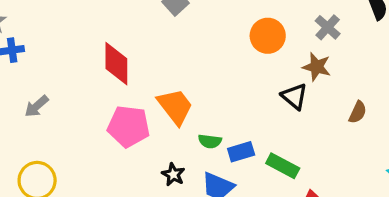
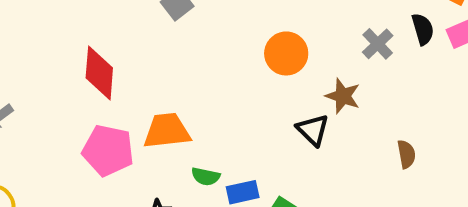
gray cross: (328, 27) -> (378, 44), moved
orange trapezoid: (175, 107) -> (167, 131), turned -63
brown semicircle: (358, 112) -> (406, 154), moved, turned -40

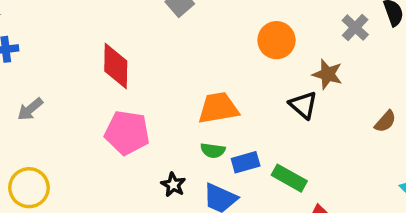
orange trapezoid: (167, 131) -> (218, 108), moved
brown semicircle: (406, 154) -> (385, 121), turned 55

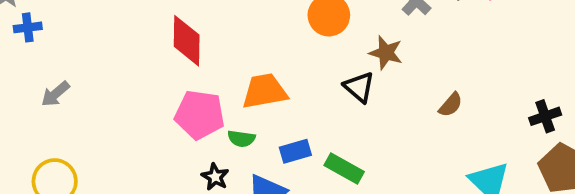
red diamond: (116, 66) -> (187, 41), moved
pink pentagon: (127, 133) -> (200, 115), moved
green semicircle: (213, 150) -> (241, 139), moved

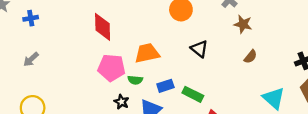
blue cross: (28, 27) -> (31, 18), moved
brown star: (386, 53) -> (243, 24), moved

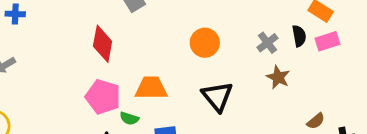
black triangle: (199, 49) -> (217, 96), size x1.4
brown semicircle: (251, 57) -> (316, 121), moved

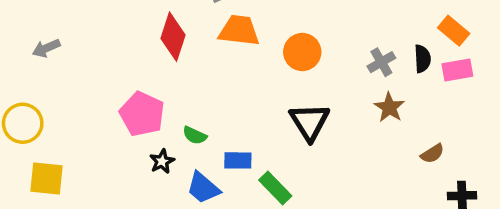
orange trapezoid: (151, 88) -> (239, 31), moved
pink pentagon: (103, 97) -> (142, 114), moved
brown semicircle: (316, 121) -> (432, 154), moved

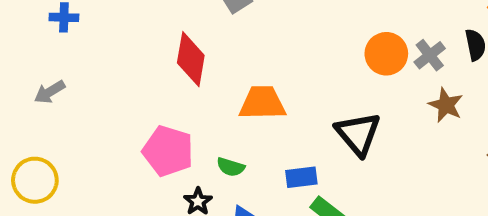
orange trapezoid: (239, 31) -> (262, 103), moved
orange circle: (302, 52) -> (386, 54), moved
blue rectangle: (238, 160) -> (301, 177), moved

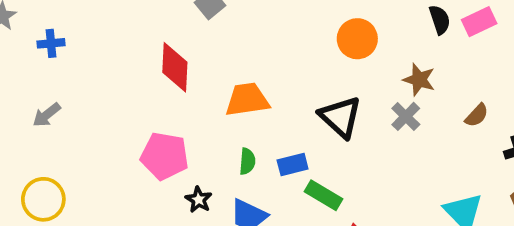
gray cross: (430, 55) -> (406, 116), moved
green semicircle: (231, 167) -> (247, 161), moved, turned -95

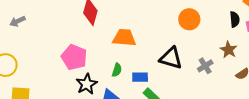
brown star: (419, 80) -> (229, 50), moved
black triangle: (340, 117) -> (171, 58), turned -40
black star: (199, 200) -> (87, 84), size x1.5

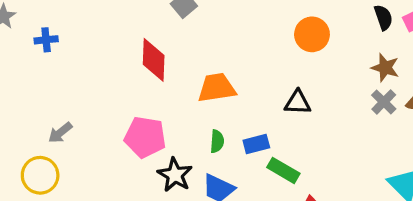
gray arrow: (17, 21) -> (60, 133), moved
black triangle: (171, 58) -> (298, 102), size x0.7
gray cross: (205, 66) -> (384, 102), moved

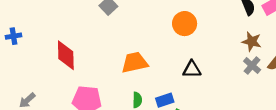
orange circle: (312, 34) -> (185, 24), moved
red diamond: (154, 60) -> (66, 55), moved

